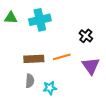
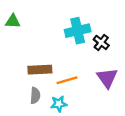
cyan cross: (40, 20) -> (78, 31), moved
orange line: (62, 57) -> (67, 80), moved

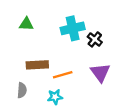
green triangle: (13, 21) -> (26, 24), moved
gray semicircle: (35, 96) -> (22, 90), moved

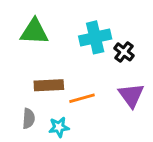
green triangle: (26, 24) -> (34, 32), size x1.5
cyan star: (55, 97) -> (59, 127), moved

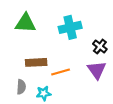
black cross: (124, 52) -> (100, 47), moved

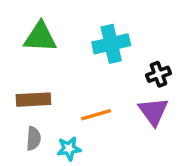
black cross: (100, 47) -> (158, 74), turned 32
brown rectangle: (36, 62) -> (33, 100), moved

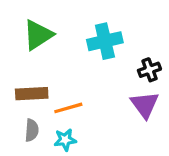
green triangle: (40, 37) -> (38, 35), turned -36
orange line: (96, 115) -> (68, 108), moved

